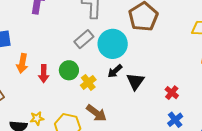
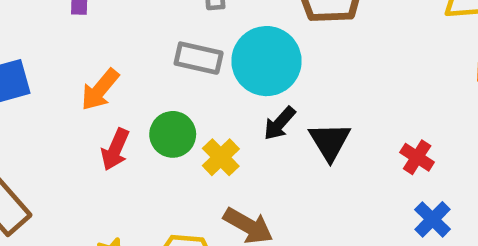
gray rectangle: (84, 39) -> (199, 58), turned 60
orange arrow: (22, 63) -> (100, 90), moved, turned 36
red arrow: (44, 74) -> (115, 149), turned 30

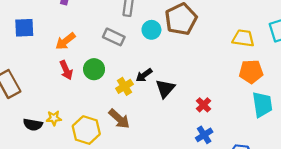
cyan circle: (266, 61) -> (151, 30), moved, size x0.6
red arrow: (115, 149) -> (66, 70), turned -60
yellow cross: (221, 157) -> (124, 86), moved

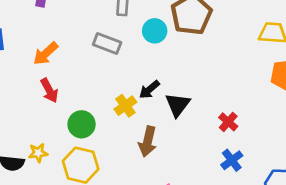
green circle: (94, 69) -> (82, 124), moved
brown arrow: (119, 119) -> (148, 141), moved, turned 65

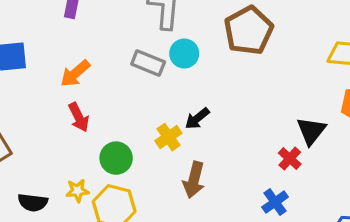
cyan circle: (155, 31) -> (184, 54), moved
black triangle: (178, 105) -> (311, 131), moved
yellow star: (38, 153) -> (77, 191), moved
blue cross: (232, 160) -> (275, 202), moved

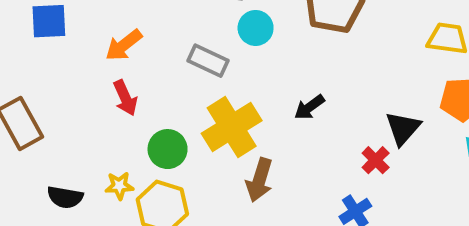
gray rectangle: (148, 63) -> (208, 61), moved
black arrow: (197, 118) -> (309, 107), moved
yellow cross: (168, 137) -> (232, 127), size x1.8

